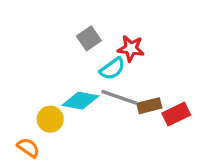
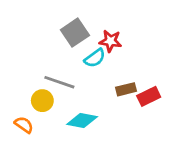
gray square: (89, 38) -> (75, 33), size x1.4
gray line: (119, 97) -> (59, 82), moved
cyan diamond: (80, 101) -> (82, 120), moved

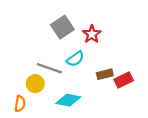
red star: (110, 41) -> (92, 34), turned 30
cyan semicircle: (95, 58) -> (75, 59), moved
orange semicircle: (24, 125) -> (20, 104), turned 63

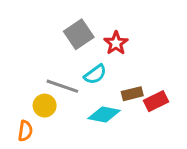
cyan diamond: (68, 100) -> (104, 114), moved

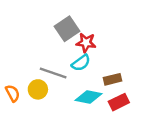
red star: (116, 43) -> (86, 43), moved, turned -30
red rectangle: (156, 101) -> (119, 102), moved
orange semicircle: (25, 131) -> (13, 93), moved, turned -36

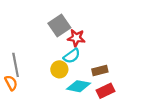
gray line: (53, 73) -> (16, 65), moved, turned 60
yellow circle: (38, 89) -> (59, 69), moved

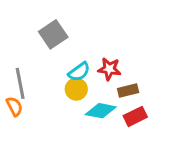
gray square: (59, 26) -> (53, 34), moved
red star: (76, 38) -> (109, 69), moved
cyan semicircle: (72, 56) -> (79, 72), moved

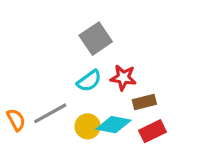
gray square: (53, 34) -> (96, 39), moved
gray line: (20, 83) -> (50, 113), moved, turned 72
yellow circle: (76, 89) -> (88, 126), moved

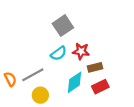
cyan diamond: (114, 125) -> (75, 82), turned -45
yellow circle: (88, 126) -> (40, 95), moved

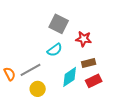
gray square: (63, 26) -> (59, 24), turned -30
red star: (81, 51) -> (84, 39), moved

